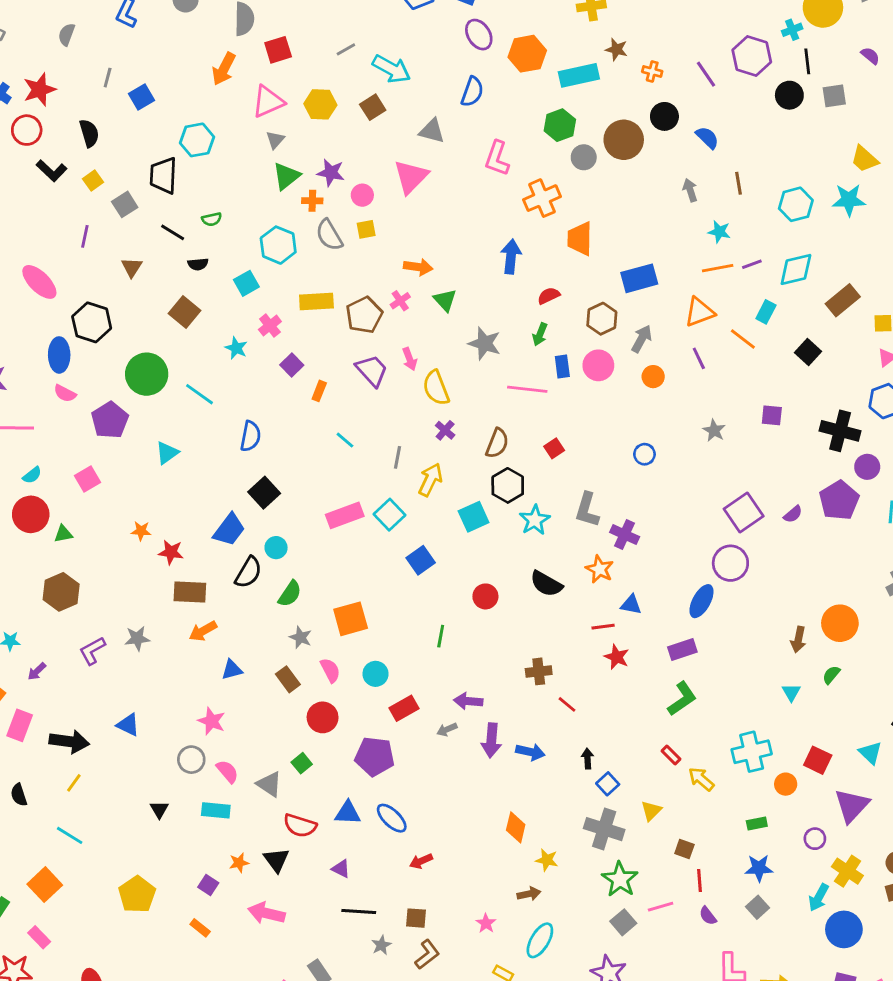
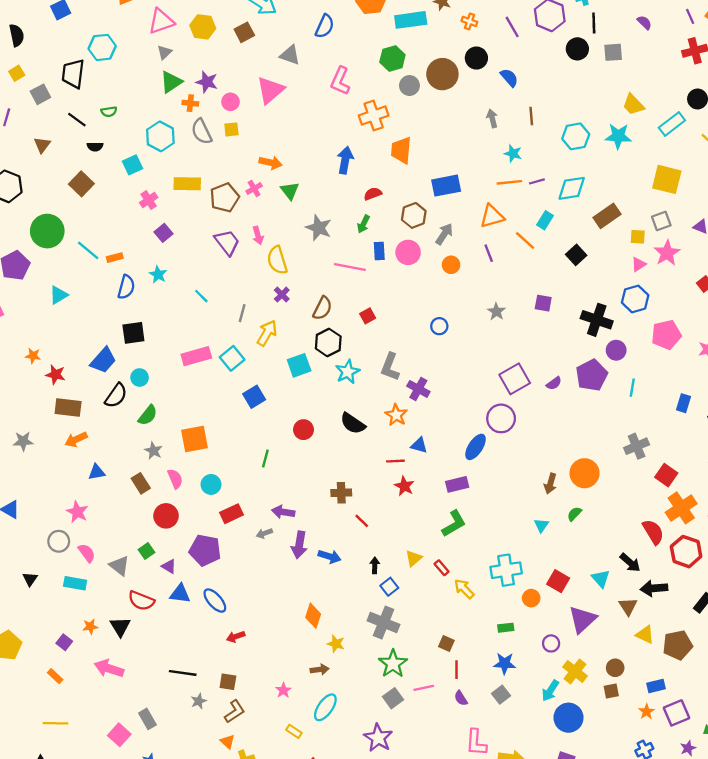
cyan star: (236, 348) -> (158, 275), moved
orange rectangle: (319, 391) -> (115, 258), moved, turned 49
black square: (264, 493) -> (133, 333), turned 30
yellow triangle: (651, 811) -> (414, 558), moved
purple triangle: (341, 869) -> (169, 566), moved

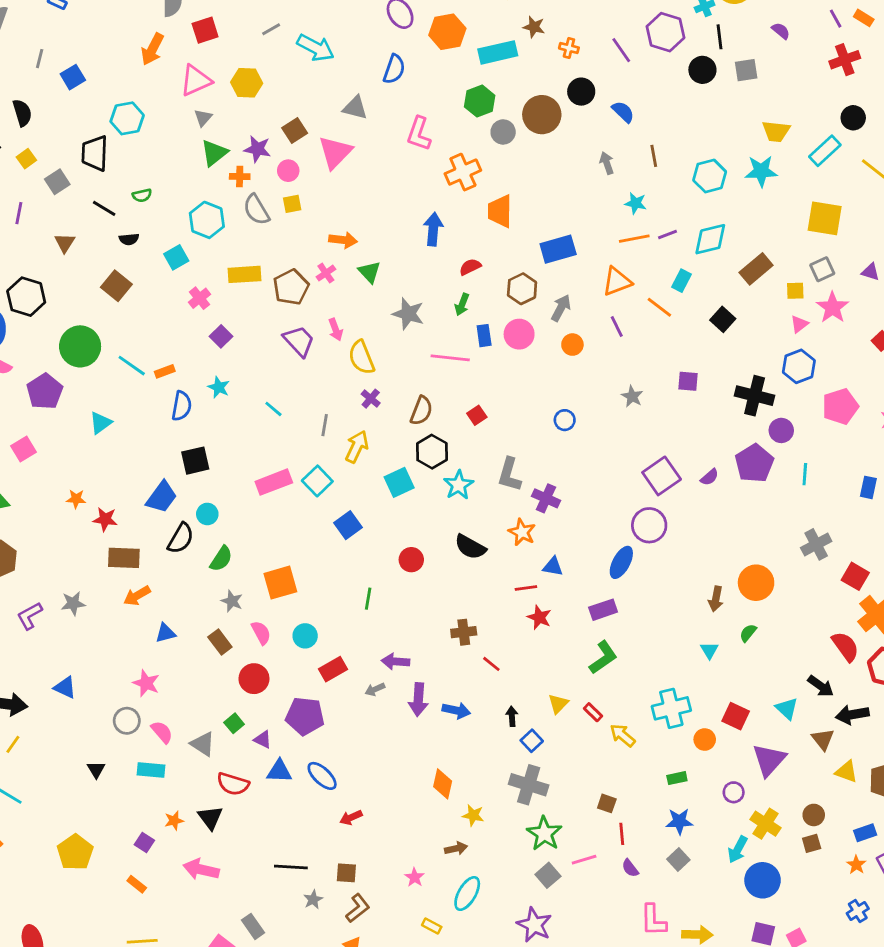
brown square: (244, 32) -> (295, 130), moved
yellow trapezoid: (633, 105) -> (776, 131), turned -35

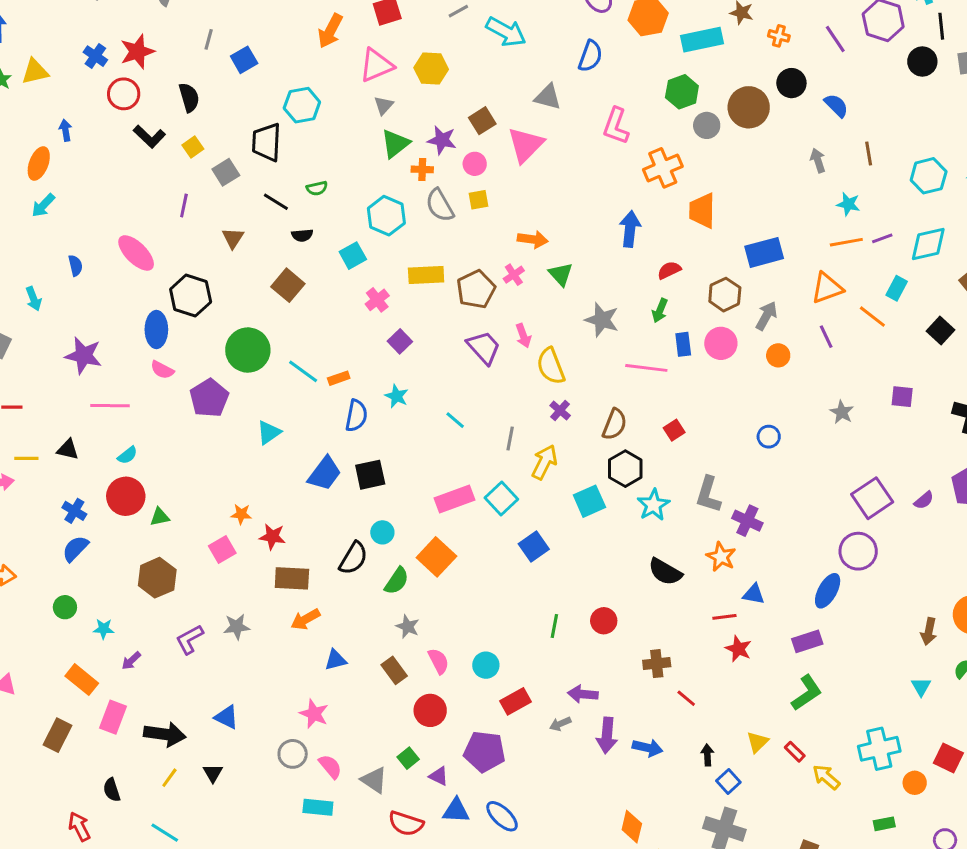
pink square: (24, 449) -> (222, 550), moved
blue trapezoid: (162, 497) -> (325, 473), moved
red circle: (411, 560) -> (604, 621), moved
orange square: (280, 583) -> (436, 557), moved, turned -32
black triangle: (96, 770) -> (213, 773), moved

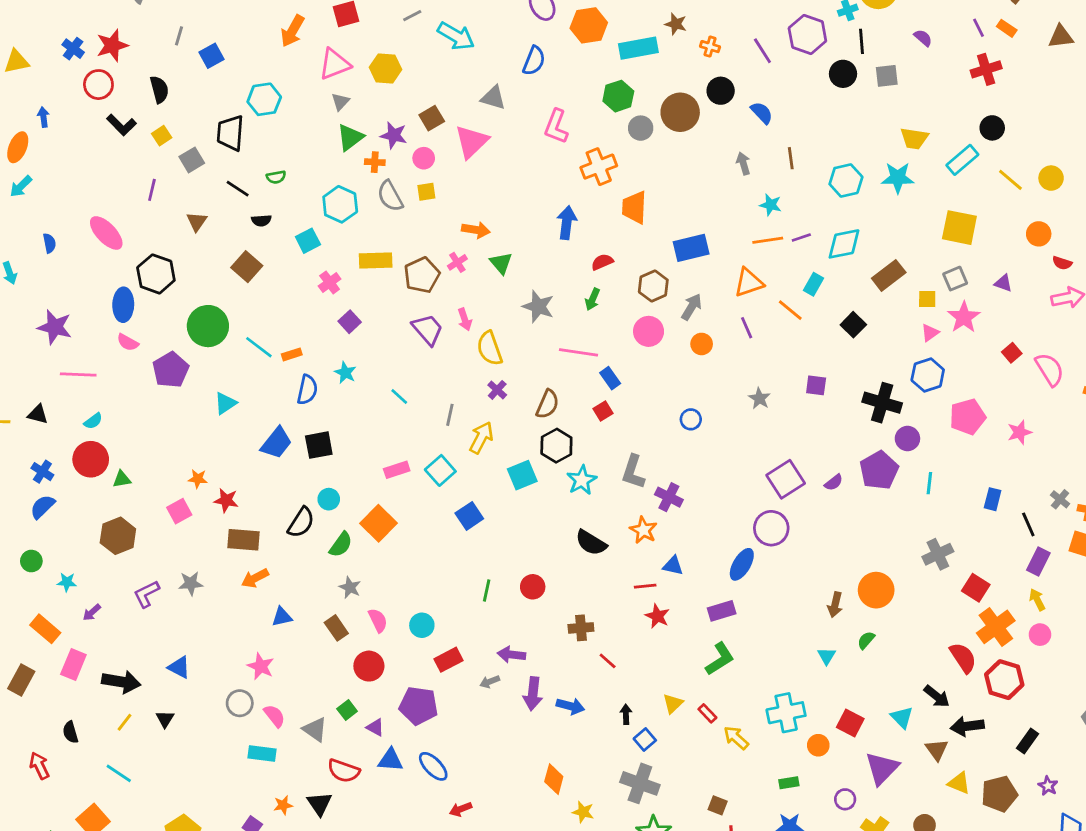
blue rectangle: (683, 344) -> (610, 378), moved, turned -30
pink rectangle: (454, 499) -> (397, 470), size x0.7

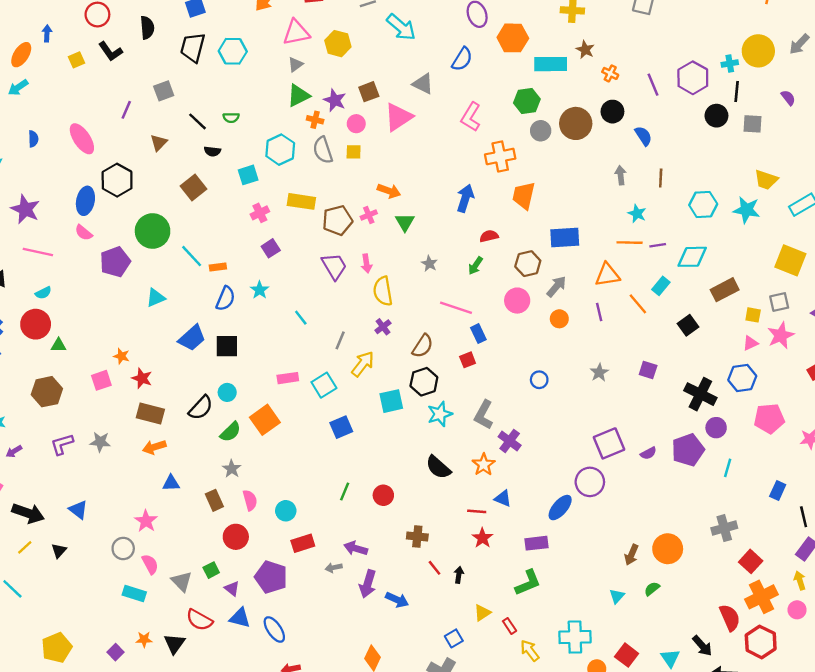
black trapezoid: (230, 133) -> (193, 47), moved
yellow square: (162, 136) -> (76, 60), moved
gray star: (538, 306) -> (429, 264), size x0.6
black arrow: (626, 714) -> (459, 575), moved

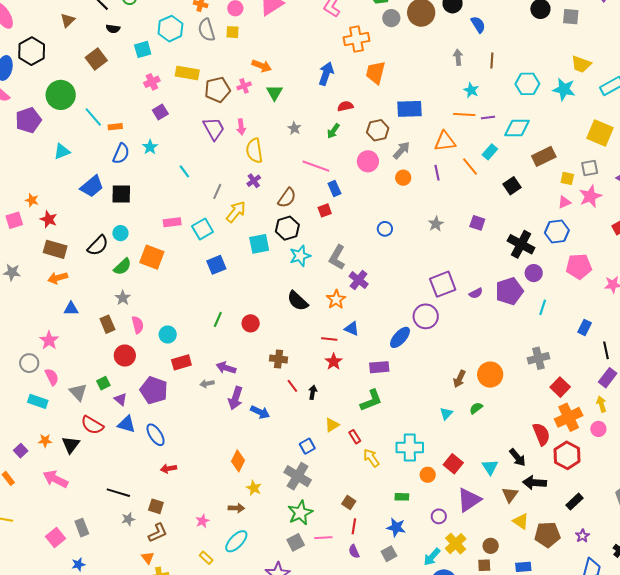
orange square: (265, 420) -> (152, 257), turned -35

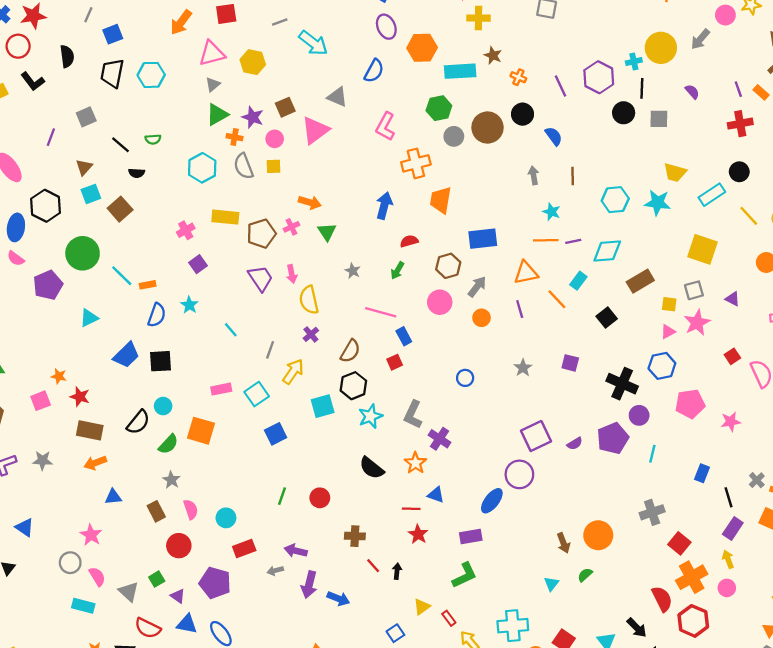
cyan square: (143, 49) -> (91, 194), moved
brown arrow: (459, 379) -> (563, 543), turned -42

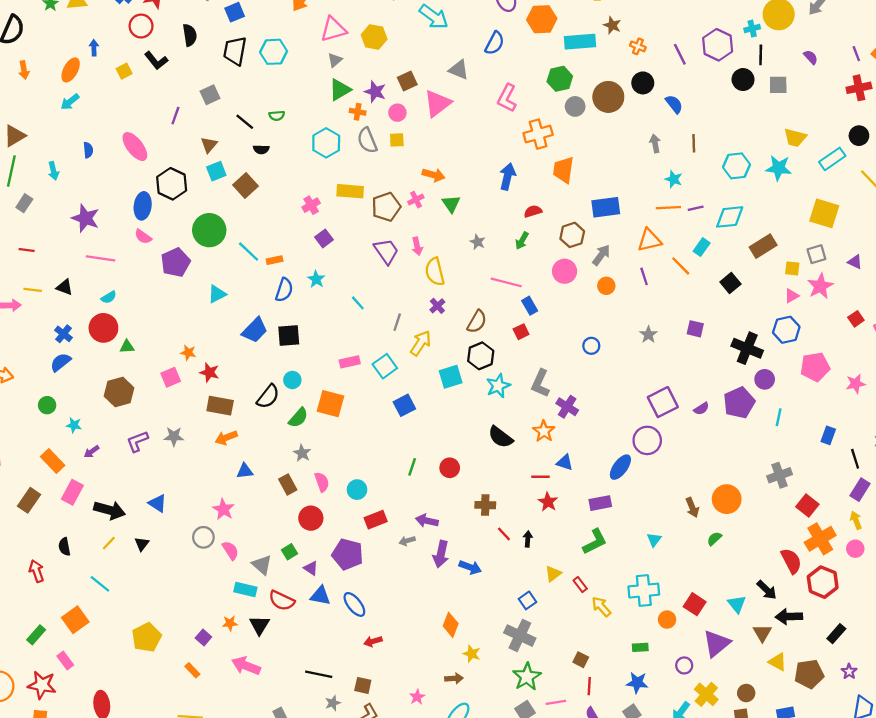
cyan triangle: (551, 584) -> (654, 540), moved
cyan rectangle: (83, 606) -> (245, 589), moved

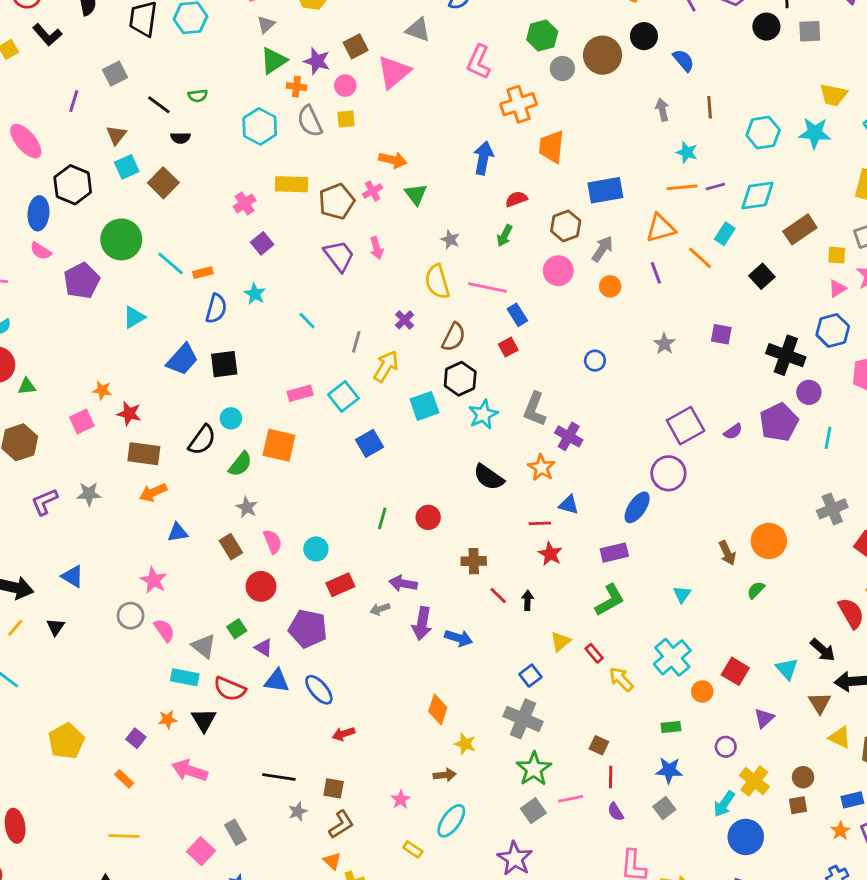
yellow semicircle: (435, 272) -> (437, 282), moved
cyan cross: (644, 591) -> (672, 657), turned -32
purple triangle: (717, 643) -> (764, 718), size x0.6

